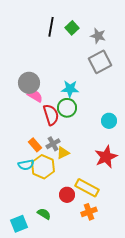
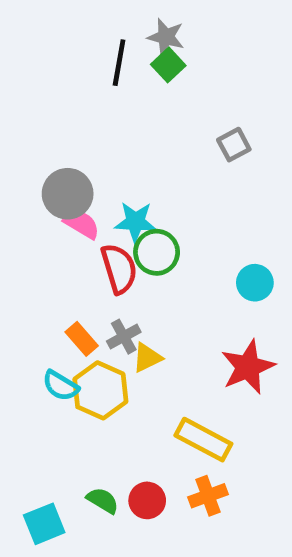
gray star: (98, 36) -> (166, 37), moved
gray square: (100, 62) -> (234, 145), size x0.6
cyan star: (70, 89) -> (135, 222), moved
cyan semicircle: (26, 165) -> (61, 386), turned 42
red circle: (67, 195) -> (147, 500), moved

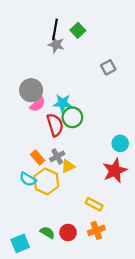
gray star: (166, 37) -> (56, 45), moved
pink semicircle: (82, 224) -> (38, 104), turned 105
cyan circle: (255, 283) -> (120, 143), moved
yellow rectangle: (203, 440) -> (94, 204), size x0.7

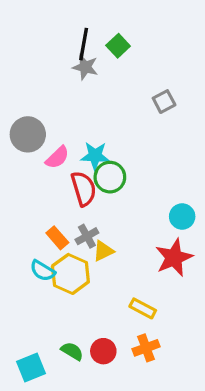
gray circle: (31, 90) -> (28, 134), moved

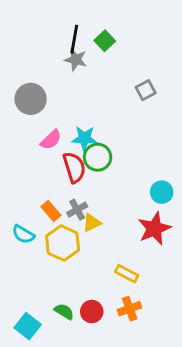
gray circle: (28, 134) -> (31, 99), moved
cyan semicircle: (43, 271) -> (23, 234), moved
cyan square: (31, 368) -> (28, 326), turned -30

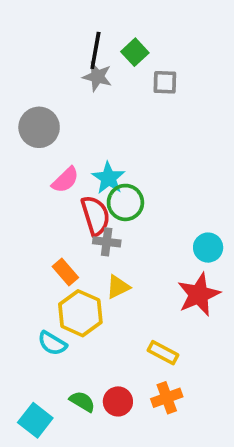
gray square: (146, 90) -> (165, 82), moved, turned 30
cyan star: (84, 138) -> (109, 178), turned 30
gray cross: (77, 210) -> (107, 242), moved, turned 36
cyan semicircle: (23, 234) -> (52, 343), moved

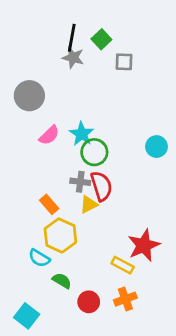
red semicircle: (95, 216) -> (101, 186), moved
cyan circle: (208, 248) -> (156, 147), moved
yellow triangle: (118, 287) -> (89, 204), moved
red star: (199, 294) -> (144, 245), moved
green semicircle: (82, 401) -> (62, 281), moved

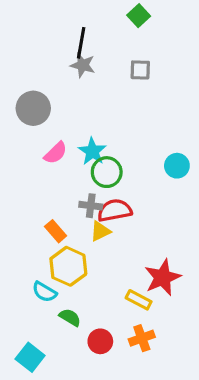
green square: (101, 39) -> (139, 16), moved
red semicircle: (101, 186) -> (115, 210), turned -84

